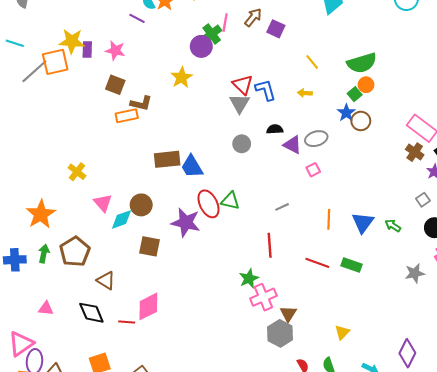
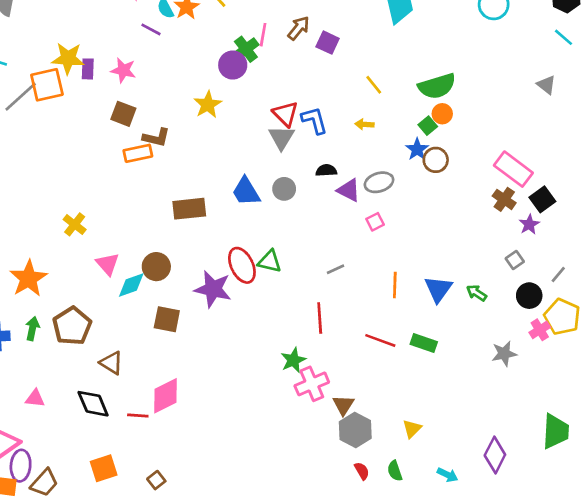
blue trapezoid: (192, 167) -> (246, 192), moved
gray hexagon: (280, 333) -> (355, 430), moved

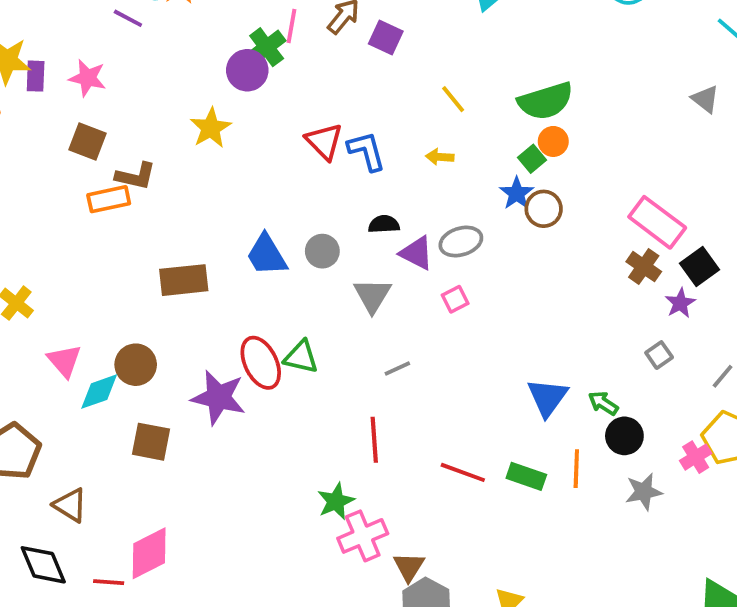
gray triangle: (281, 137) -> (372, 295), moved
orange line: (395, 285) -> (576, 469), moved
black circle: (529, 296) -> (624, 436), moved

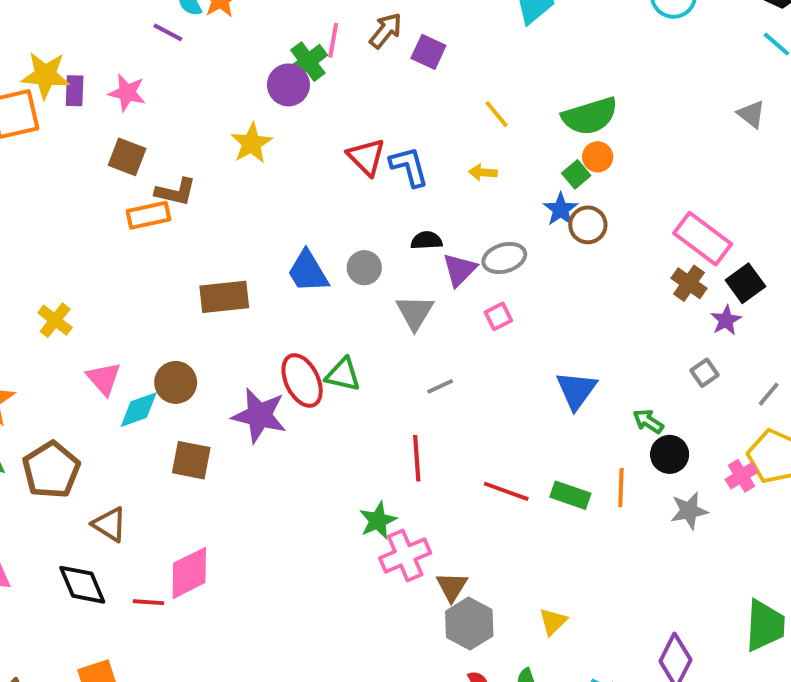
purple triangle: (417, 253) -> (460, 270), turned 48
blue triangle: (547, 397) -> (576, 390), moved

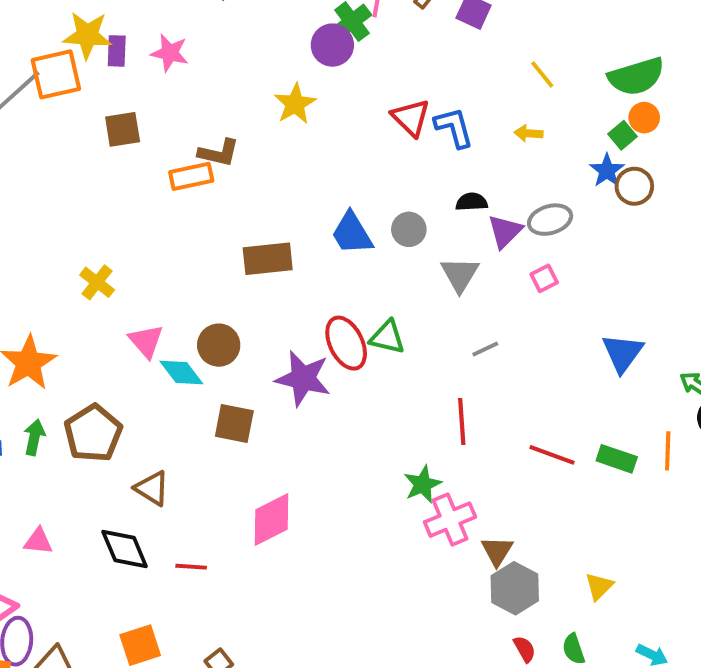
brown square: (127, 157) -> (123, 129), moved, turned -30
cyan diamond: (139, 410) -> (181, 373), turned 72
pink diamond: (189, 573) -> (272, 520), moved

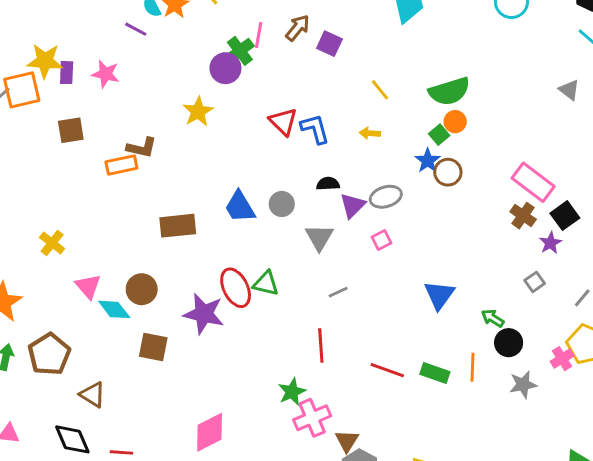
pink diamond: (272, 520) -> (210, 432), moved

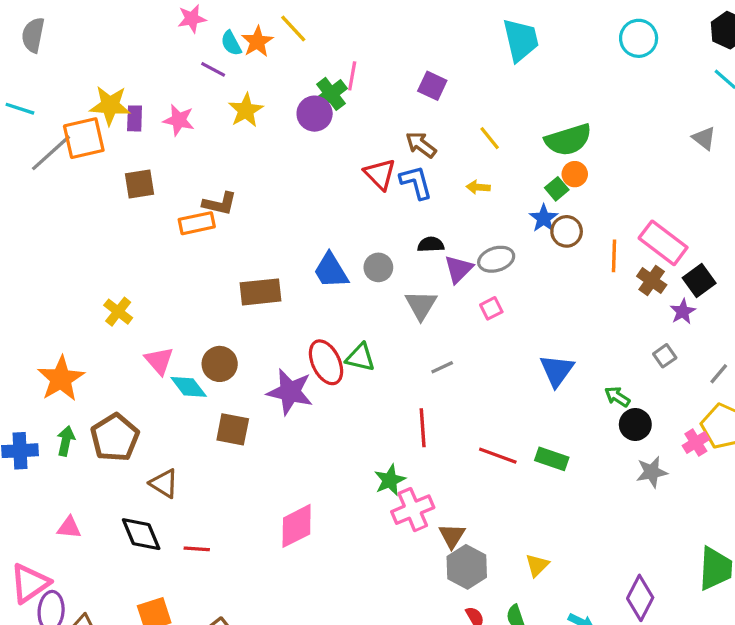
brown arrow: (298, 28) -> (421, 145), moved, turned -92
yellow star: (198, 112) -> (246, 110), moved
orange line: (472, 367) -> (614, 256), moved

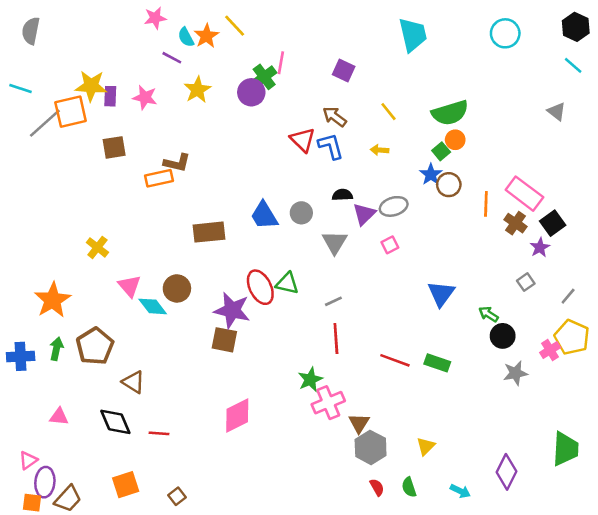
gray line: (442, 367) -> (333, 301), moved
brown square: (233, 429) -> (224, 340), moved
pink triangle: (30, 583) -> (28, 460), size x0.6

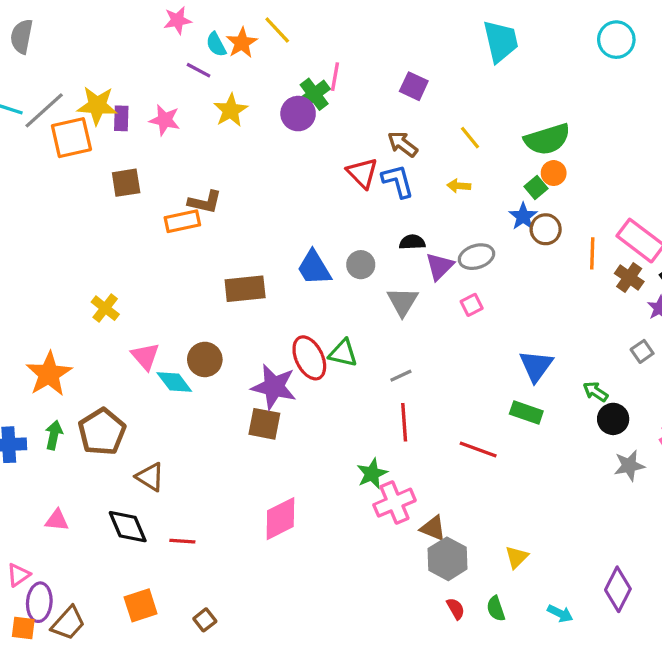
gray line: (45, 123) -> (44, 110), moved
green rectangle: (437, 363) -> (526, 413), moved
brown triangle: (359, 423) -> (433, 528), turned -40

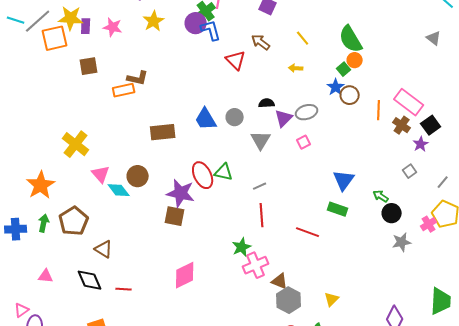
green semicircle: (547, 139) -> (351, 39), turned 76
blue L-shape: (398, 181) -> (211, 30), moved
yellow cross: (105, 308) -> (76, 144), size x1.5

